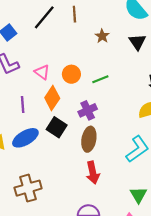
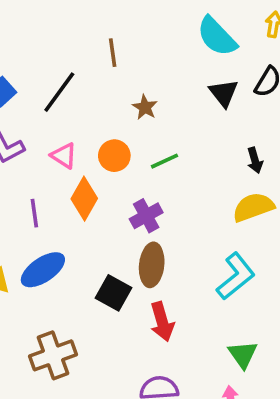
black line: (44, 17) -> (59, 92), moved
brown star: (102, 36) -> (145, 107), moved
black square: (57, 127) -> (114, 293), moved

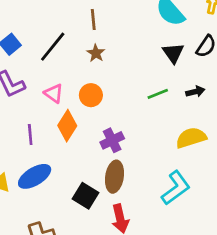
brown star: (145, 107) -> (96, 53), moved
black arrow: (255, 160) -> (195, 92), moved, turned -90
green line: (165, 161) -> (158, 94), moved

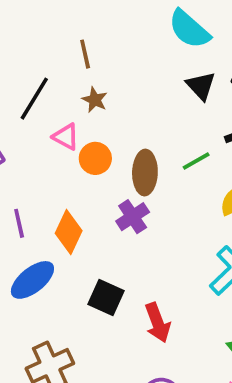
pink triangle: (54, 93) -> (66, 137), moved
green line: (158, 94) -> (196, 161), moved
orange diamond: (67, 126) -> (69, 232), moved
brown ellipse: (115, 177) -> (145, 173), moved

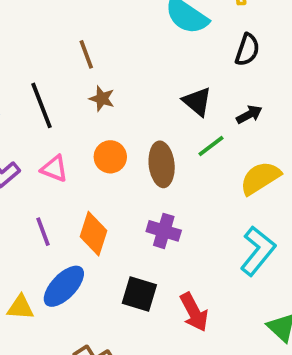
black triangle: (201, 86) -> (197, 102), moved
black line: (34, 99) -> (42, 105), turned -45
pink triangle: (66, 137) -> (54, 169), moved
purple cross: (133, 217) -> (164, 231), moved, turned -32

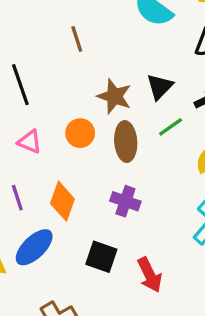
brown line: (86, 54) -> (77, 39), moved
brown star: (102, 99) -> (114, 96), moved, size x1.5
black triangle: (197, 102) -> (160, 87), turned 32

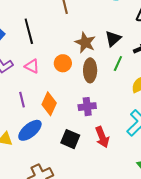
green line: (171, 127) -> (118, 64), turned -35
purple cross: (125, 201) -> (87, 107), turned -30
red arrow: (150, 275) -> (102, 137), moved

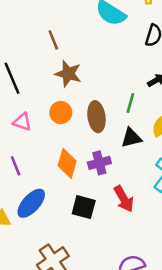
black triangle: (113, 39) -> (131, 138), moved, turned 36
brown star: (85, 43) -> (68, 74), moved
orange diamond: (49, 104) -> (67, 163), moved

